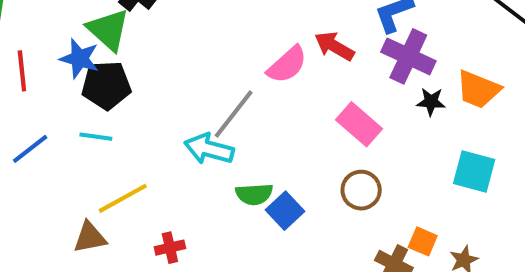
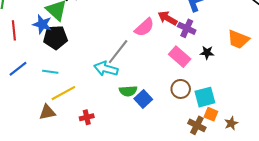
purple cross: (408, 56) -> (187, 28), moved, size x0.7
black star: (431, 102) -> (207, 53), moved
cyan line: (96, 137) -> (50, 72), moved
cyan square: (474, 172) -> (205, 97), moved, turned -30

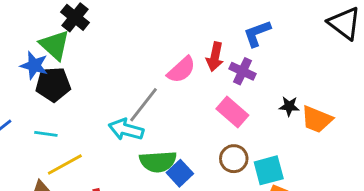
red arrow: (168, 18) -> (215, 57), turned -108
orange trapezoid: (238, 39) -> (317, 119), moved
black star: (207, 53) -> (289, 106), moved
green semicircle: (128, 91) -> (158, 162), size x1.4

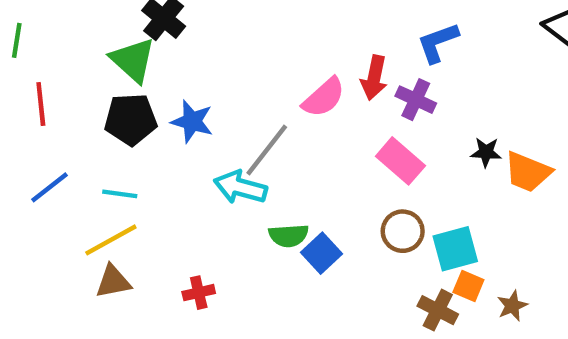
blue star: (34, 65) -> (192, 122), moved
green semicircle: (158, 162) -> (289, 236), size x0.7
yellow line: (65, 164) -> (111, 240), moved

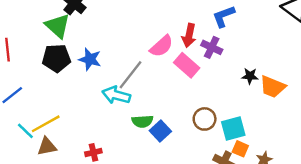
pink rectangle: (400, 161) -> (187, 65), moved
cyan line: (120, 194) -> (25, 131), moved, turned 36

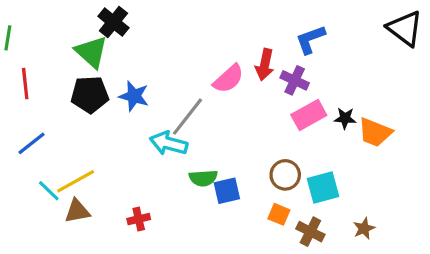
pink rectangle: (187, 65) -> (309, 115), moved, turned -70
blue square: (160, 131) -> (227, 191), turned 30
orange square: (240, 149) -> (279, 214), moved

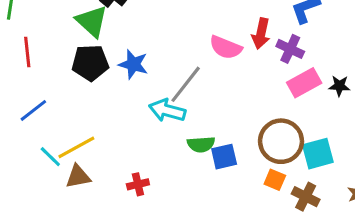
pink semicircle: (228, 79) -> (226, 47), turned 64
brown circle: (285, 175) -> (281, 141), size x1.5

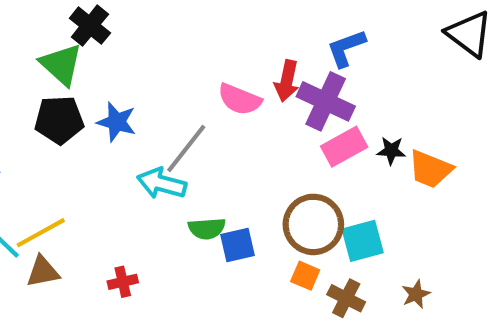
purple cross: (290, 49) -> (326, 101), size x1.5

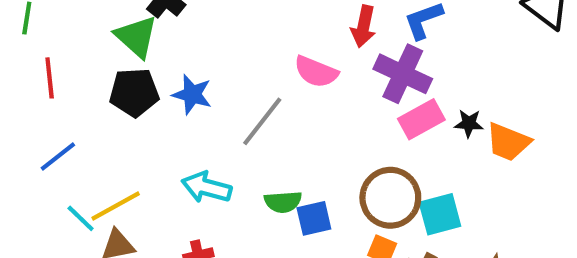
red arrow: (287, 81) -> (364, 26), moved
cyan arrow: (162, 183) -> (207, 187), moved

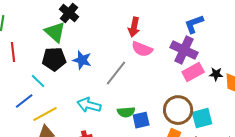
red arrow: (364, 26) -> (134, 27), moved
blue line: (58, 156) -> (24, 101), moved
cyan line: (81, 218) -> (38, 81), moved

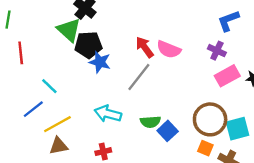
red arrow: (134, 27) -> (145, 47), moved, turned 132
purple cross: (184, 50) -> (217, 51), size x0.6
black pentagon: (54, 59) -> (88, 45), moved
blue square: (141, 120) -> (168, 131), turned -30

